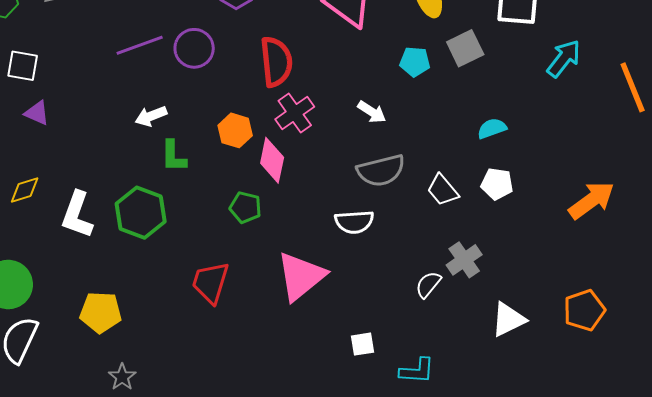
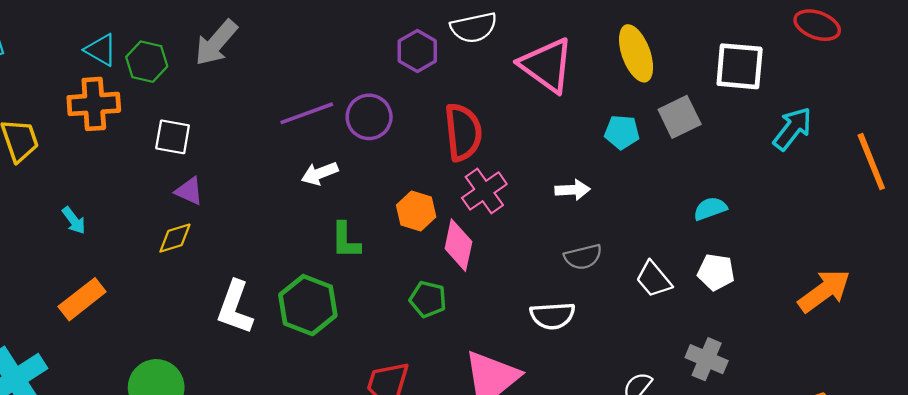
white arrow: (372, 112) -> (573, 190), turned -36
white arrow: (151, 116) -> (320, 173), moved
gray semicircle: (381, 171) -> (583, 257), size x0.7
yellow diamond: (25, 190) -> (175, 238), moved
gray cross: (464, 260) -> (707, 359), moved, turned -32

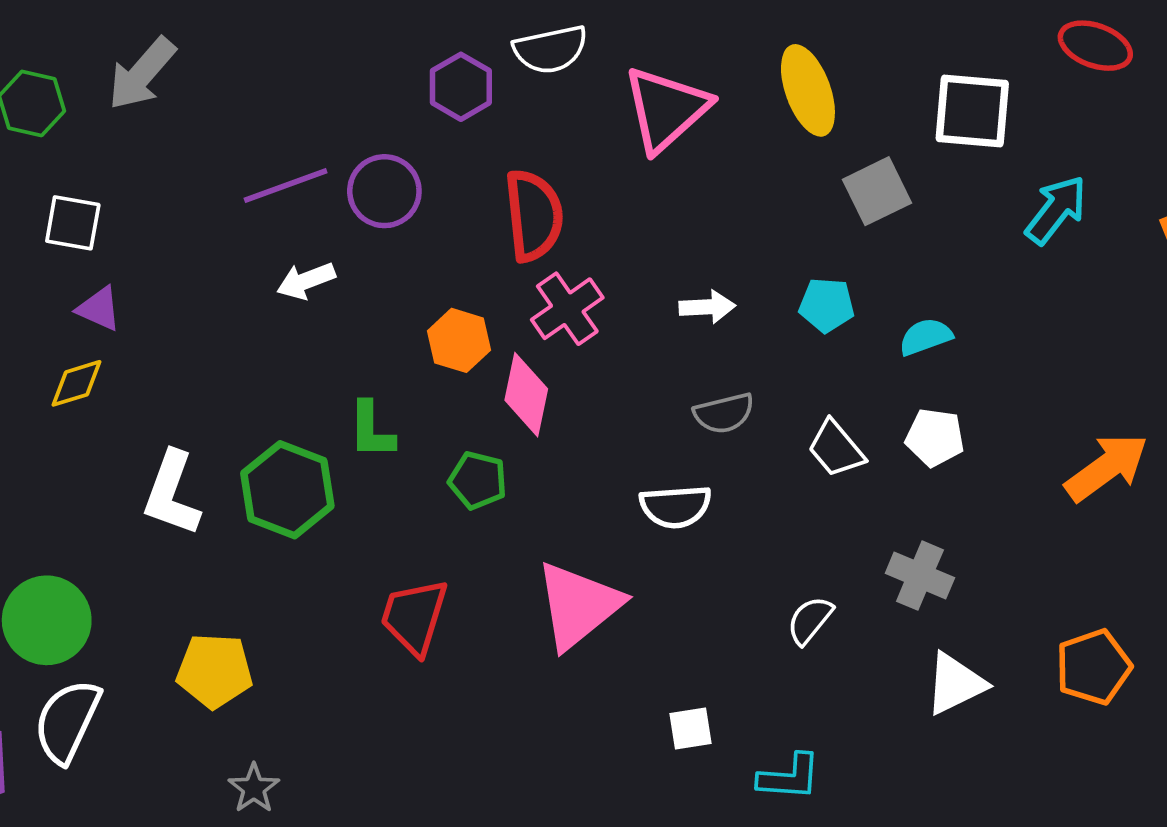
pink triangle: (547, 65) -> (666, 109), turned 42
cyan pentagon: (622, 132) -> (827, 305), moved
green L-shape: (346, 240) -> (371, 430), moved

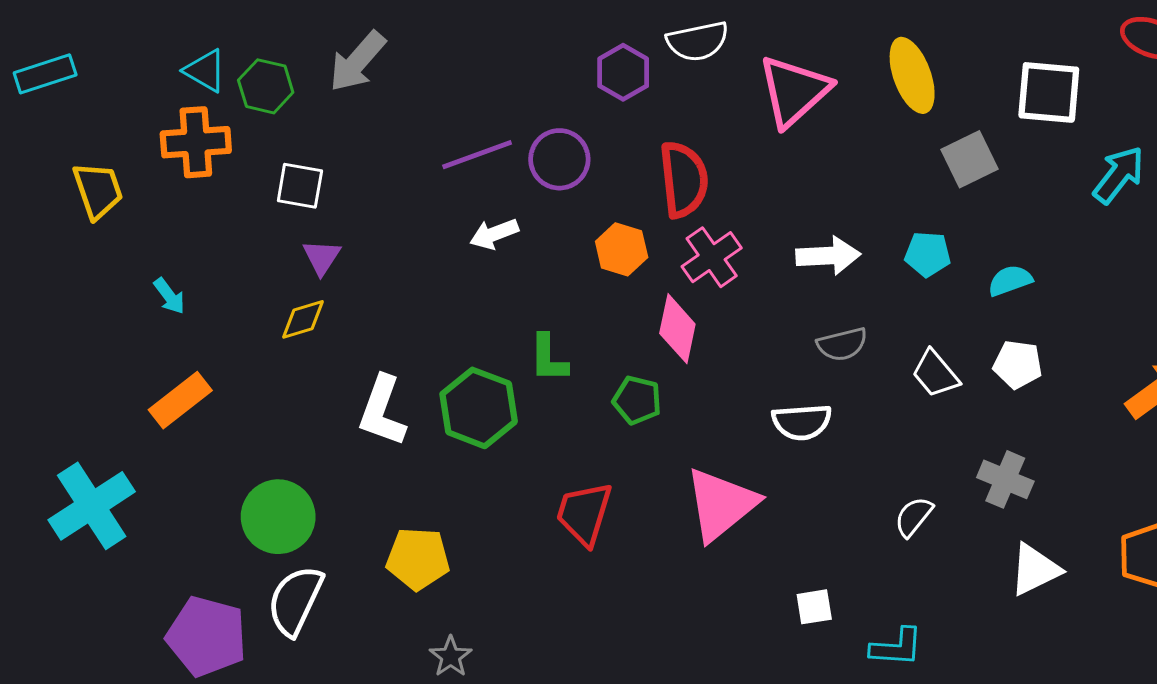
white arrow: (707, 307) -> (828, 256), size x1.4
purple triangle: (99, 309) -> (322, 257), turned 39
orange hexagon: (459, 340) -> (622, 249), moved

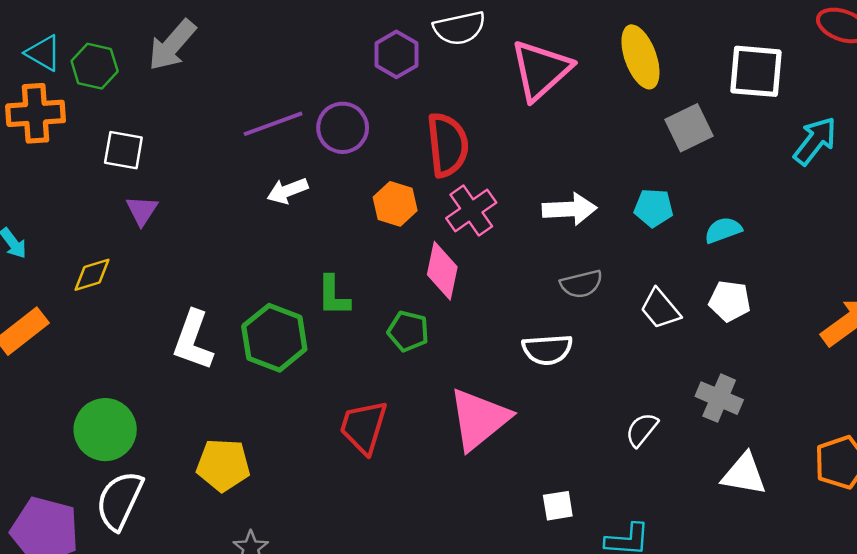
yellow diamond: (303, 319) -> (92, 275), moved
white triangle: (1035, 570) -> (744, 474), turned 36

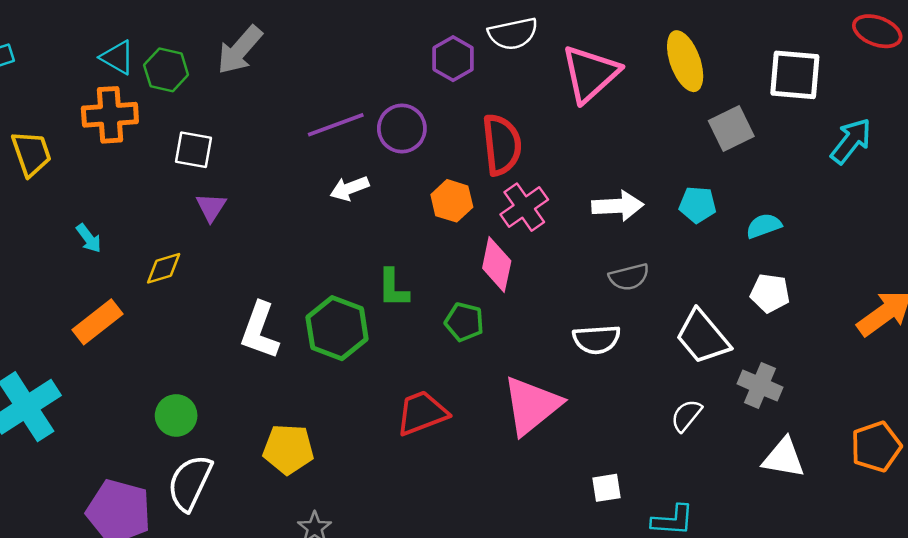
white trapezoid: (660, 309) -> (703, 337), moved, size x1.4
red trapezoid: (364, 427) -> (422, 413), turned 52
green circle: (105, 430) -> (176, 415), size x0.7

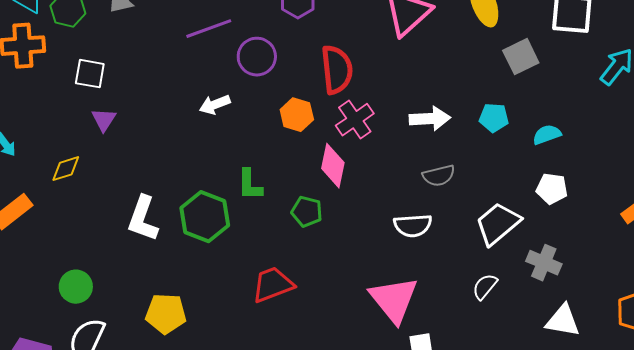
purple line: (336, 125) -> (209, 29), moved
white trapezoid: (703, 337) -> (498, 224), turned 90
pink triangle: (532, 405) -> (394, 300), moved, turned -30

